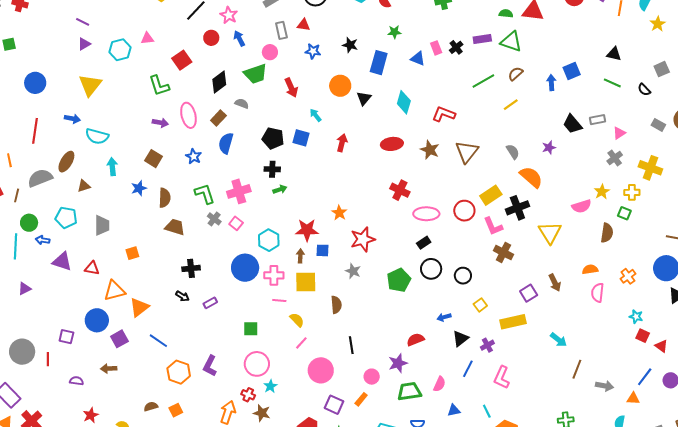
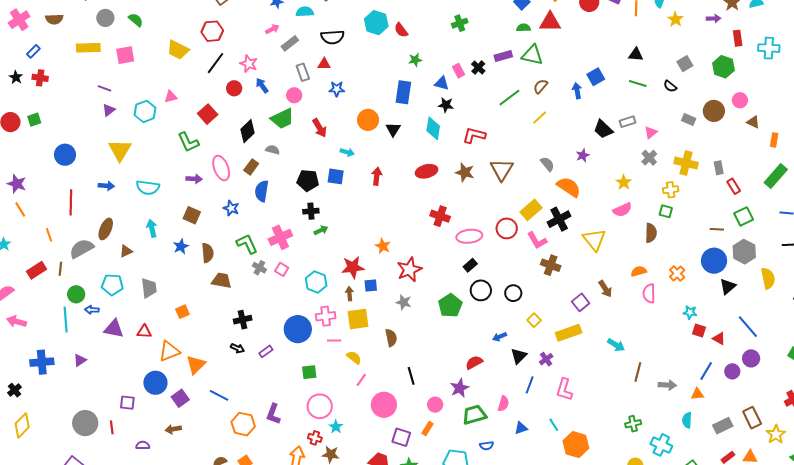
black star: (350, 45) -> (446, 105), moved
cyan arrow: (316, 115) -> (347, 152), turned 152
cyan semicircle: (97, 136) -> (148, 188), moved
yellow star: (602, 192) -> (624, 182), moved
blue circle: (245, 268) -> (298, 329), moved

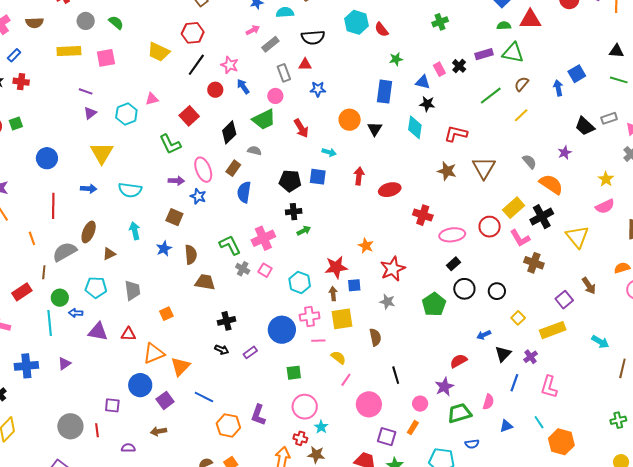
red ellipse: (427, 171) -> (390, 190), moved
blue star: (231, 208) -> (198, 196), moved
red rectangle: (37, 270) -> (22, 292), moved

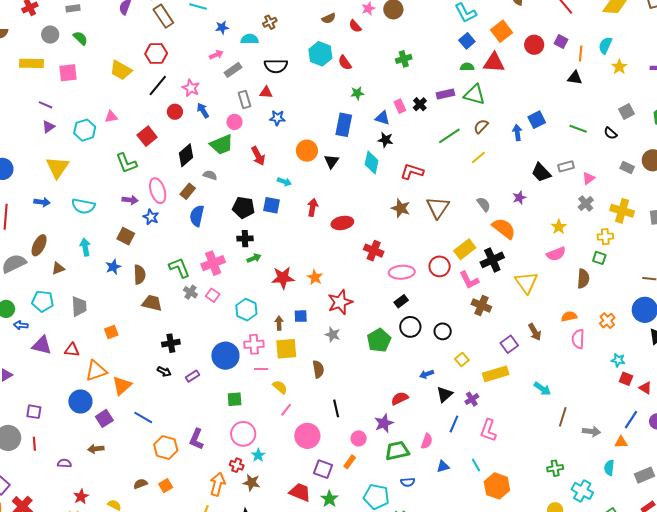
black triangle: (616, 51) -> (575, 78), moved
red star: (336, 267) -> (283, 278), moved
purple square: (112, 405) -> (34, 412), moved

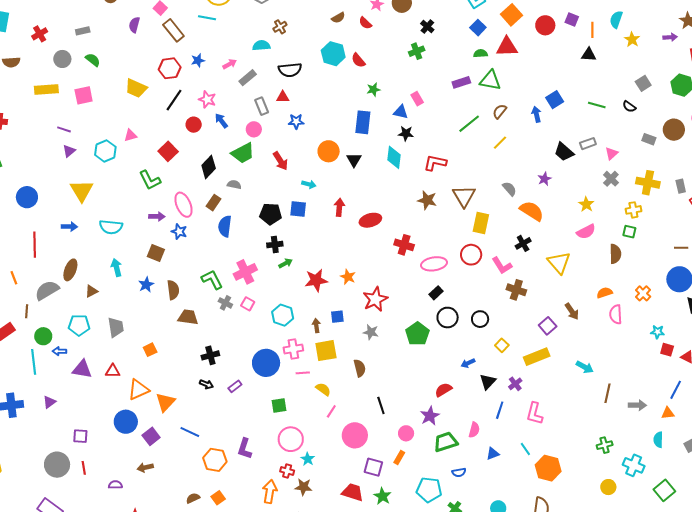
blue star: (222, 27) -> (198, 60), moved
black cross: (420, 104) -> (427, 27), moved
yellow rectangle: (465, 249) -> (481, 223), moved, turned -35
black cross: (492, 260) -> (523, 243), size x0.7

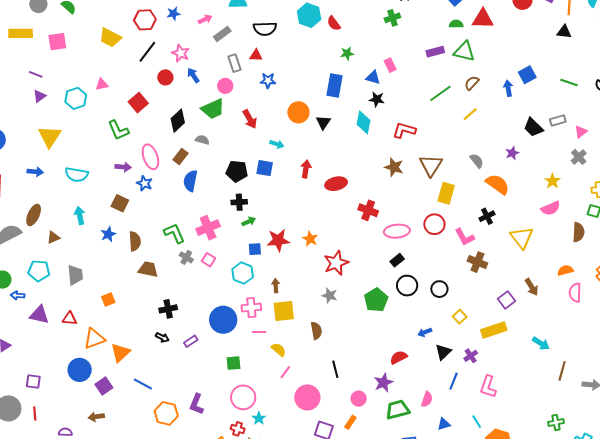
blue square: (337, 317) -> (255, 249), moved

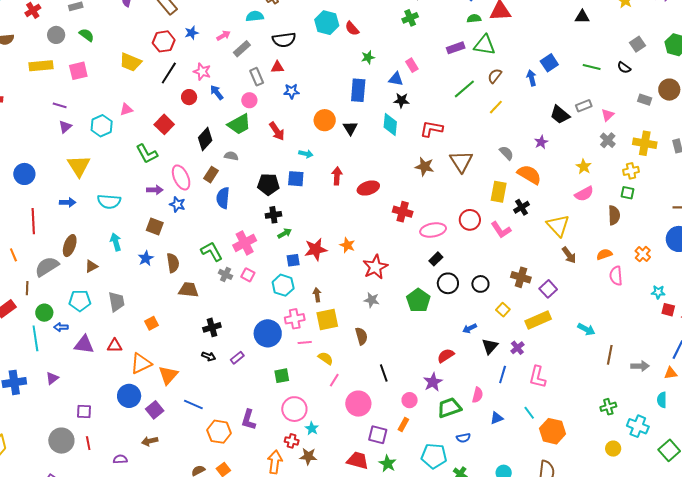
yellow rectangle: (446, 193) -> (499, 192), moved
brown cross: (477, 262) -> (521, 277), moved
brown arrow: (532, 287) -> (569, 255), moved

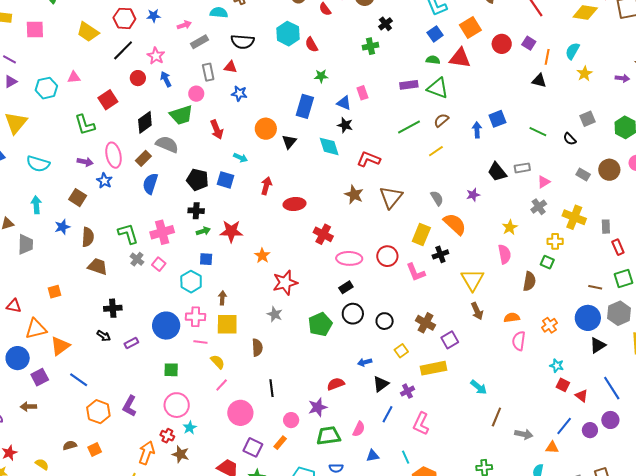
cyan diamond: (390, 125) -> (329, 146), turned -35
gray semicircle: (231, 156) -> (167, 144), size x1.6
pink semicircle: (584, 194) -> (505, 254), turned -84
red star: (316, 249) -> (231, 231), moved
gray trapezoid: (116, 302) -> (26, 244), moved

